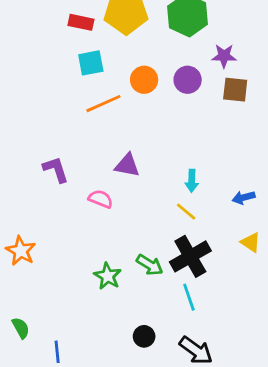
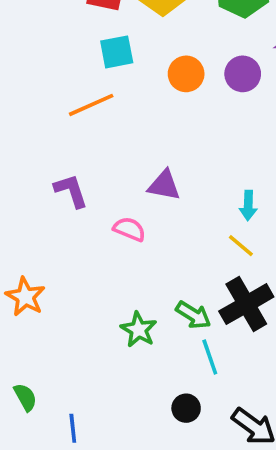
orange line: (103, 104) -> (91, 105), moved
cyan line: (189, 297) -> (210, 357), moved

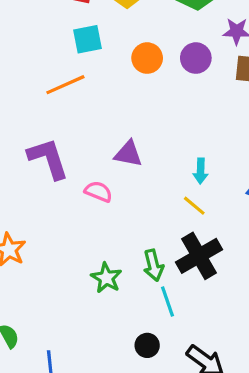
purple L-shape: (71, 191) -> (48, 159), size x1.4
green arrow: (193, 315) -> (153, 265), turned 44

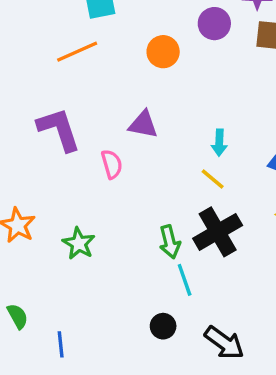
orange circle: (147, 58) -> (163, 52), moved
pink semicircle: (98, 192) -> (112, 164), turned 52
green star: (106, 278) -> (79, 243), moved

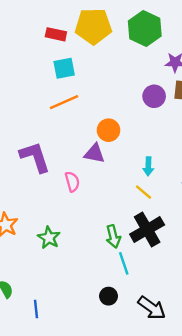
purple circle: (214, 24) -> (154, 96), moved
orange line: (77, 52) -> (64, 102), moved
orange circle: (163, 52) -> (109, 130), moved

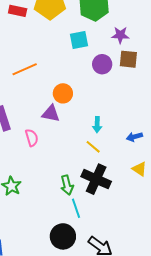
cyan square: (64, 68) -> (79, 40), moved
black cross: (147, 230) -> (96, 179), turned -36
black circle: (109, 296) -> (63, 236), size x1.6

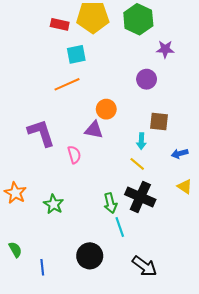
cyan square: (79, 40) -> (76, 54), moved
brown square: (128, 59) -> (159, 122), moved
black circle: (63, 236) -> (90, 256), moved

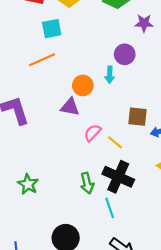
brown square: (159, 122) -> (138, 117), moved
cyan arrow: (141, 141) -> (110, 75), moved
pink semicircle: (74, 155) -> (92, 133), moved, turned -120
cyan line: (120, 227) -> (110, 208), moved

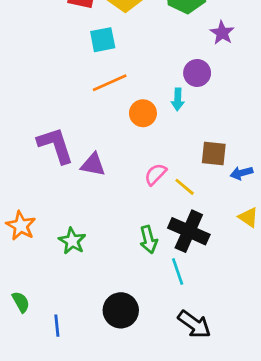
purple star: (144, 23) -> (222, 33), turned 30
orange line: (42, 60) -> (110, 83), moved
purple triangle: (70, 107) -> (93, 165), moved

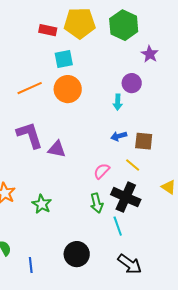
orange line: (110, 83) -> (30, 88), moved
orange circle: (143, 113) -> (68, 89), moved, size x1.4
blue arrow: (242, 173) -> (119, 136), moved
pink semicircle: (155, 174) -> (102, 171), moved
yellow line: (185, 187) -> (133, 165), moved

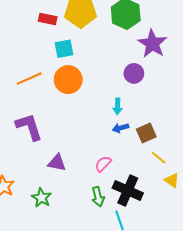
purple star: (150, 54) -> (152, 44), size x1.6
cyan arrow: (118, 102) -> (117, 106), moved
brown square: (144, 141) -> (146, 133), turned -30
purple triangle: (57, 149) -> (57, 163), moved
yellow line: (133, 165) -> (159, 158), moved

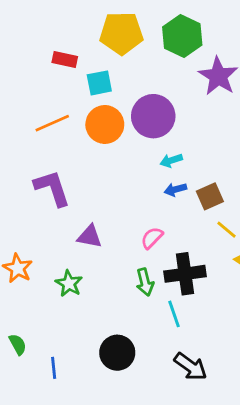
red rectangle: (48, 19) -> (65, 59), moved
purple circle: (134, 73) -> (153, 116), moved, size x1.6
cyan arrow: (117, 106) -> (171, 160), turned 70
black cross: (128, 191) -> (185, 274), turned -32

